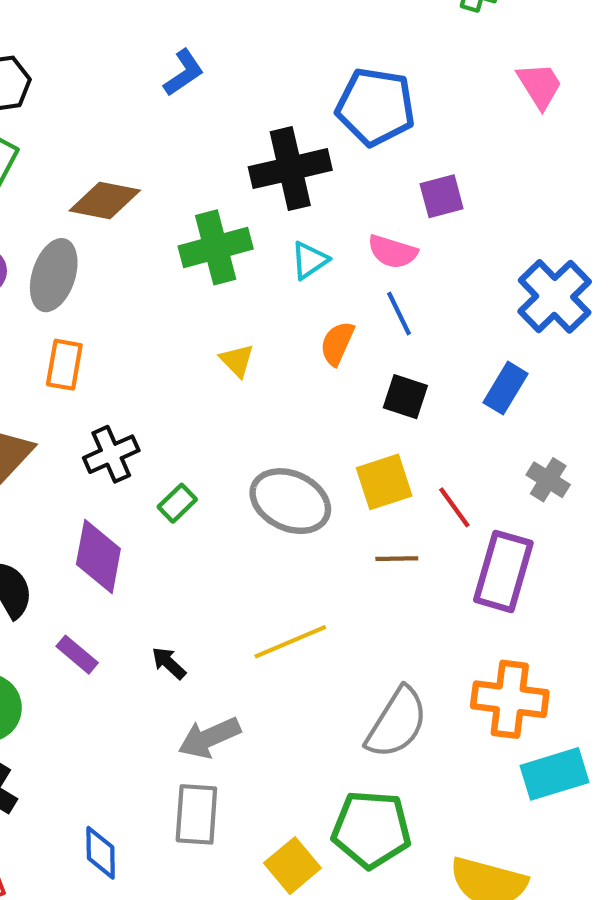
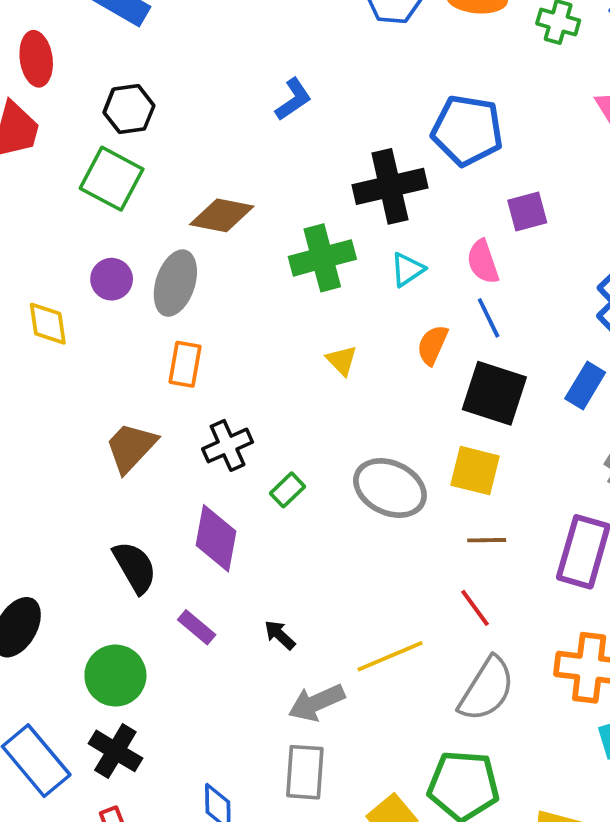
pink semicircle: (393, 252) -> (483, 262), turned 54
black square: (405, 397) -> (494, 393), size x1.6
yellow square: (384, 482) -> (475, 471), turned 32
red line: (454, 507) -> (475, 608), moved
yellow line: (290, 642) -> (390, 656), moved

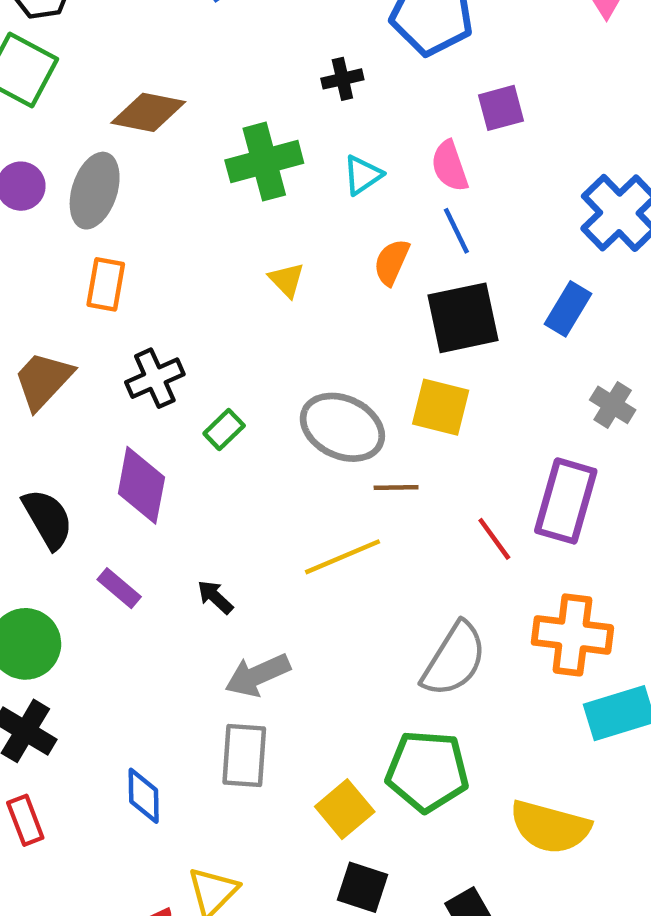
black cross: (390, 186) -> (342, 79), size x0.5
black square: (494, 393) -> (463, 318), turned -30
brown line: (487, 540) -> (396, 488), moved
red line: (475, 608) -> (494, 539), moved
yellow line: (390, 656) -> (342, 557), moved

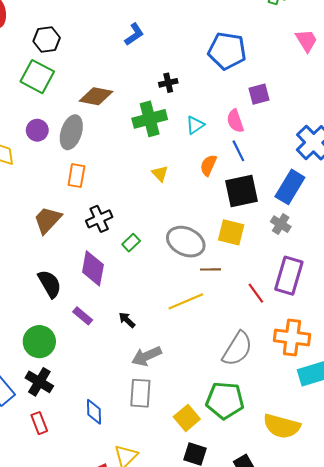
black cross: (342, 79) -> (168, 83), moved
blue rectangle: (568, 309) -> (290, 187), size x1.4
gray cross: (613, 405) -> (281, 224), moved

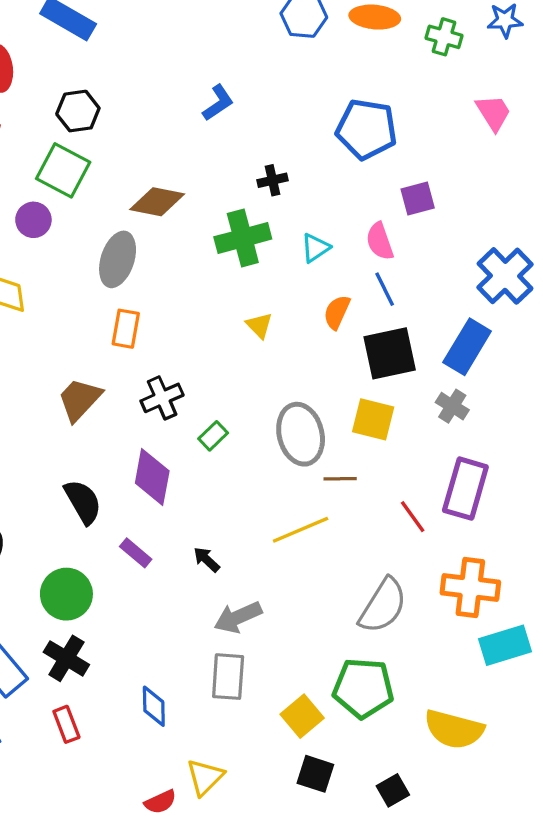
purple circle: (37, 130) -> (33, 220), moved
gray ellipse: (186, 242) -> (301, 434), turned 51

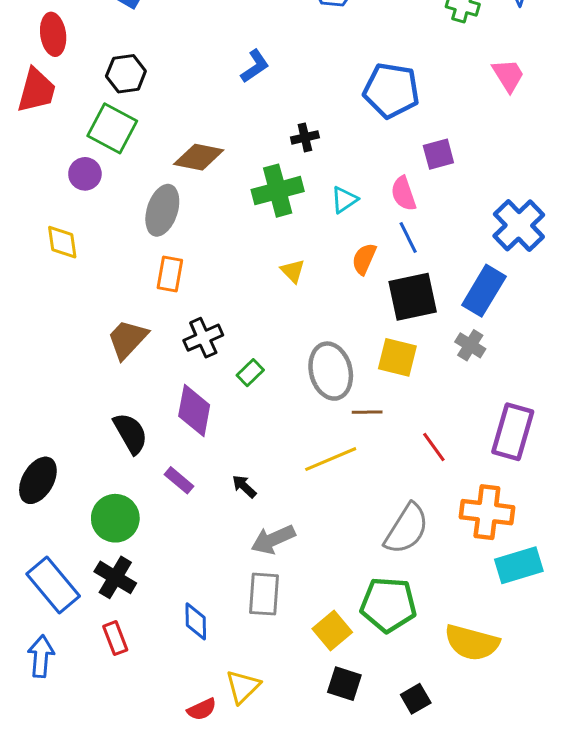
purple rectangle: (465, 489) -> (513, 432), moved

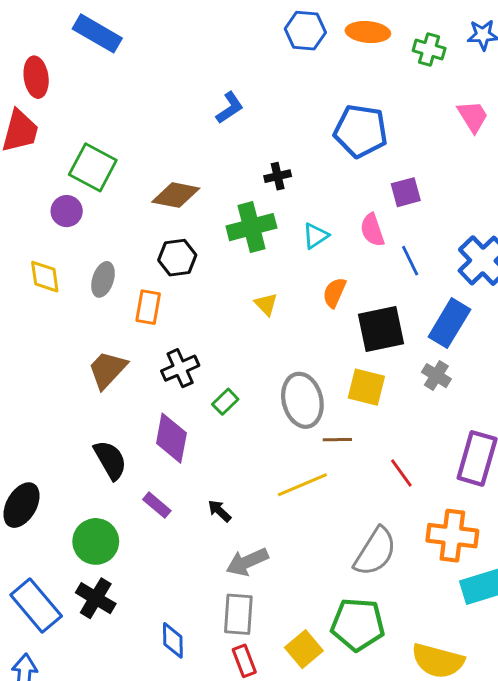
black hexagon: (126, 74) -> (177, 258), moved
gray ellipse: (162, 210) -> (103, 279), moved, size x0.7
blue line: (408, 238) -> (410, 261), moved
red rectangle: (115, 638) -> (244, 661), moved

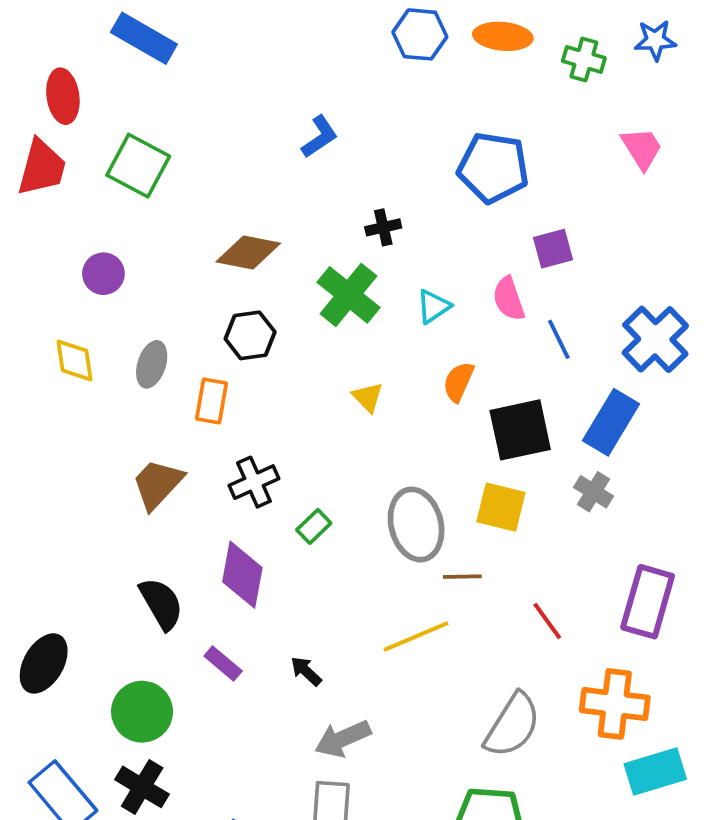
green square: (93, 167) -> (138, 166), moved
green cross: (251, 227) -> (348, 295), turned -36

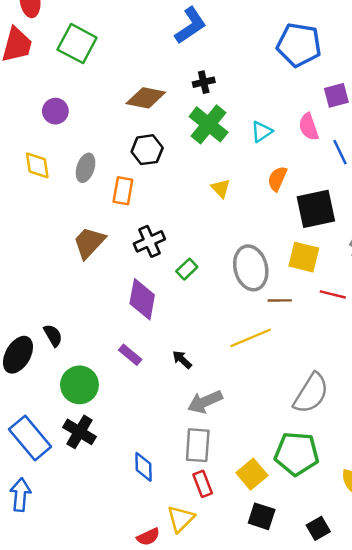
blue L-shape: (320, 137) -> (190, 25), size x1.4
black cross: (383, 227) -> (204, 82), moved
black semicircle: (161, 604) -> (53, 335), moved, size x0.7
red line: (547, 621) -> (333, 294), moved, turned -40

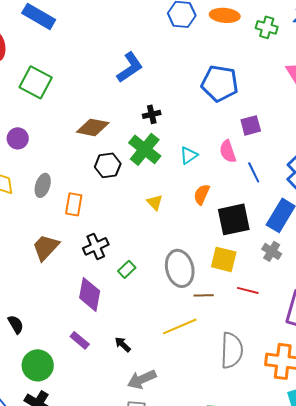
black cross: (204, 82) -> (152, 114), moved
black hexagon: (147, 150) -> (108, 165), moved
gray semicircle: (311, 393) -> (232, 350), moved, turned -30

